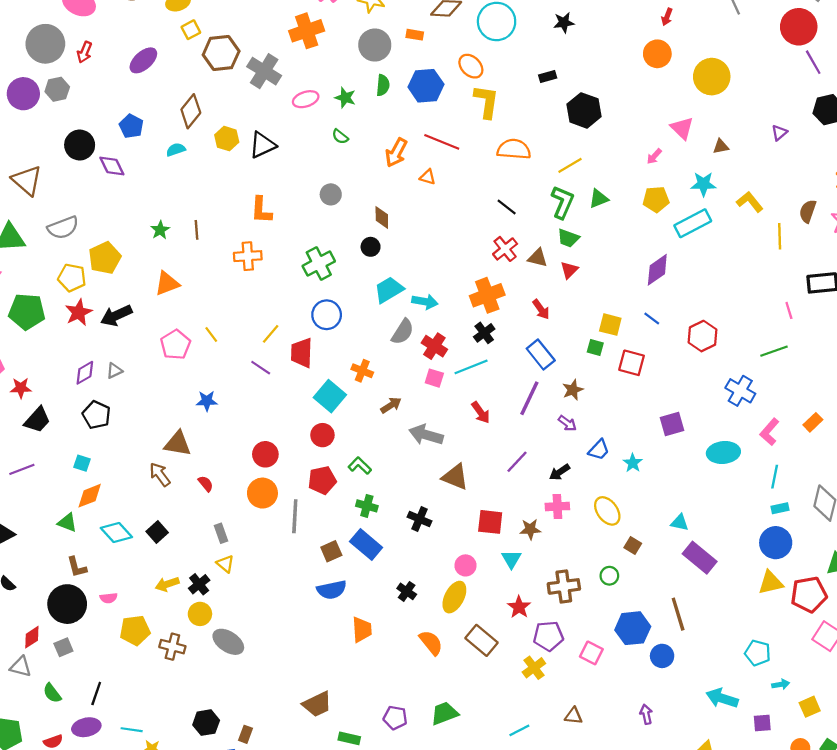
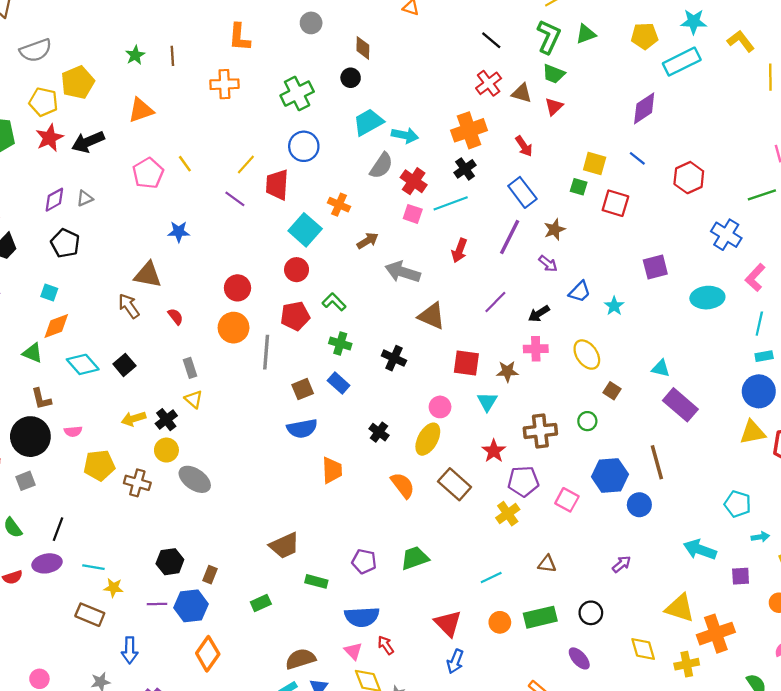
red arrow: (481, 412) -> (459, 250), turned 55
blue rectangle: (366, 545) -> (339, 383), size x0.7
purple arrow: (646, 714) -> (622, 564), turned 60

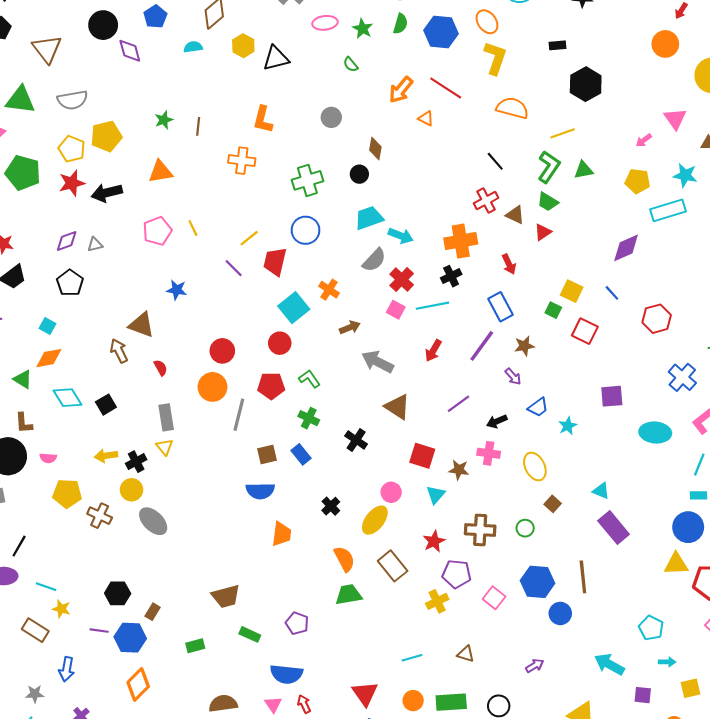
gray rectangle: (190, 368) -> (166, 417), size x1.4
green trapezoid: (415, 558) -> (349, 595), moved

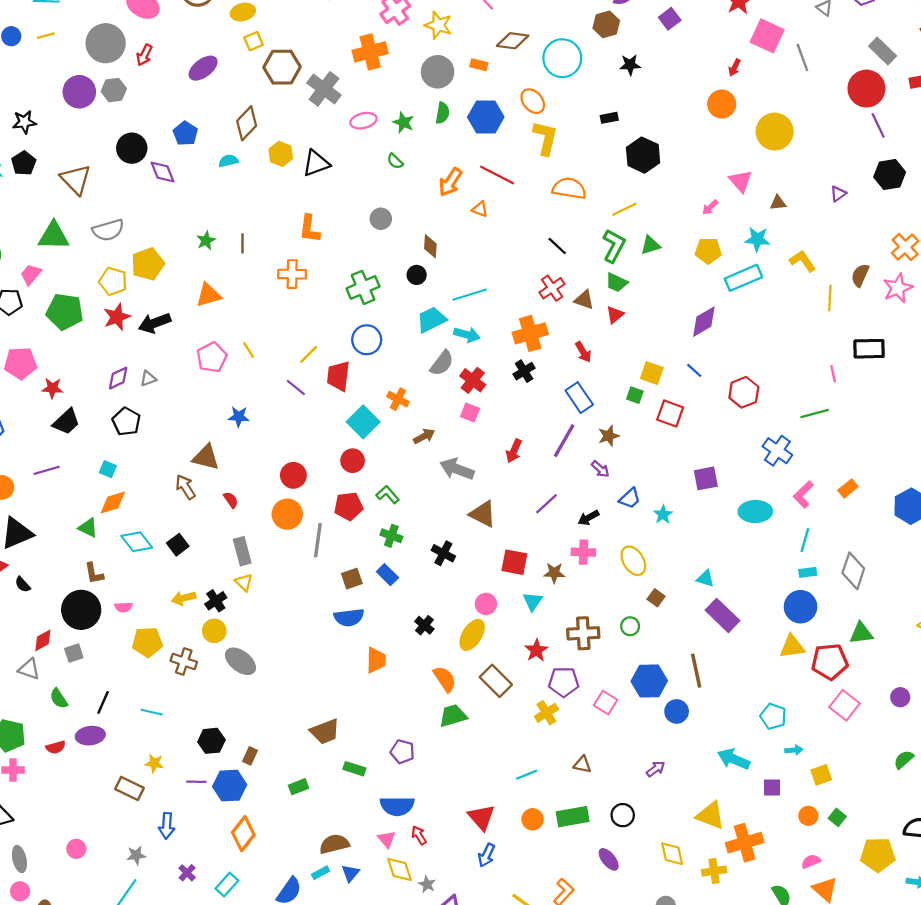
cyan line: (432, 306) -> (470, 295), moved
cyan line: (46, 587) -> (152, 712), moved

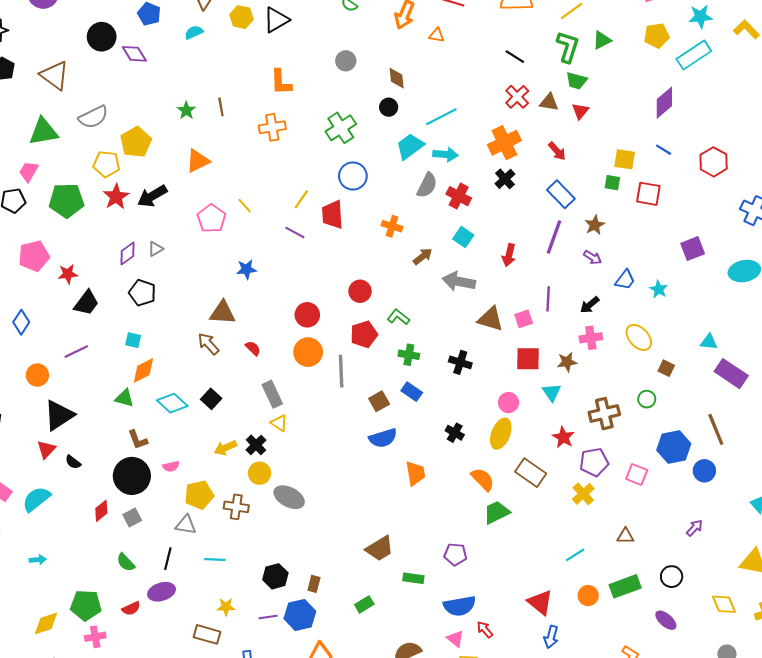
pink square: (470, 413) -> (524, 319), moved, turned -30
cyan square: (363, 422) -> (463, 237), moved, size x0.7
purple line: (546, 504) -> (548, 299), turned -35
gray triangle: (29, 669) -> (186, 525), moved

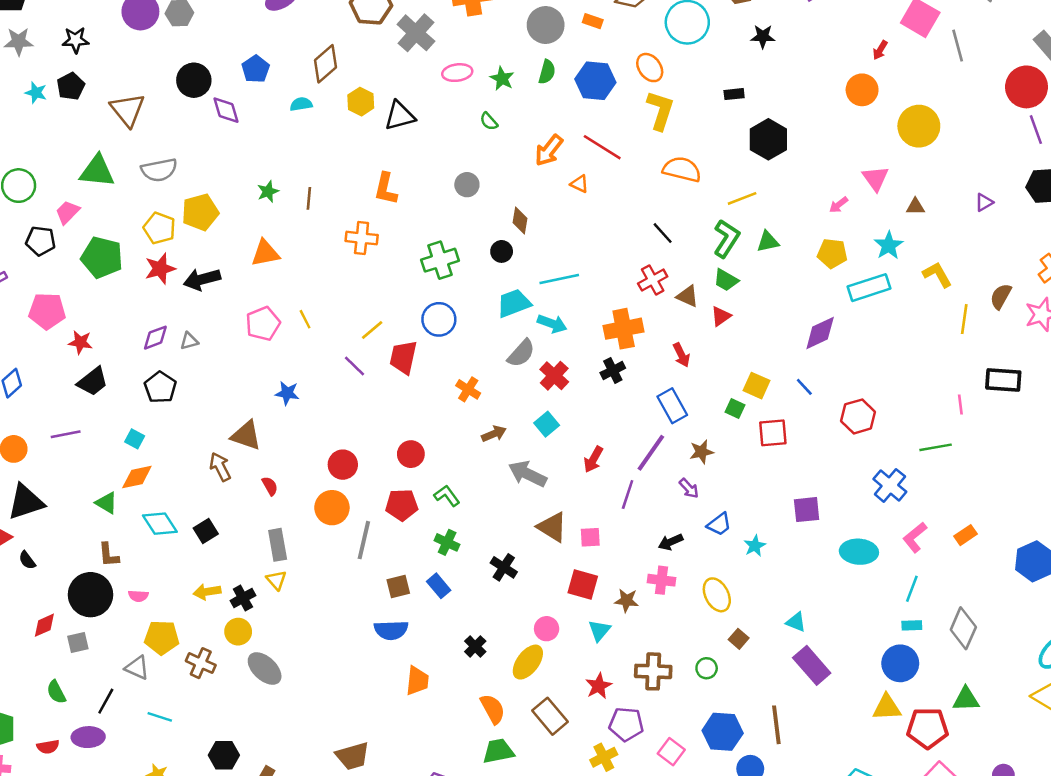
cyan star: (700, 17) -> (889, 245), turned 30
red square: (648, 194) -> (773, 433), turned -30
purple line: (548, 299) -> (628, 495), moved

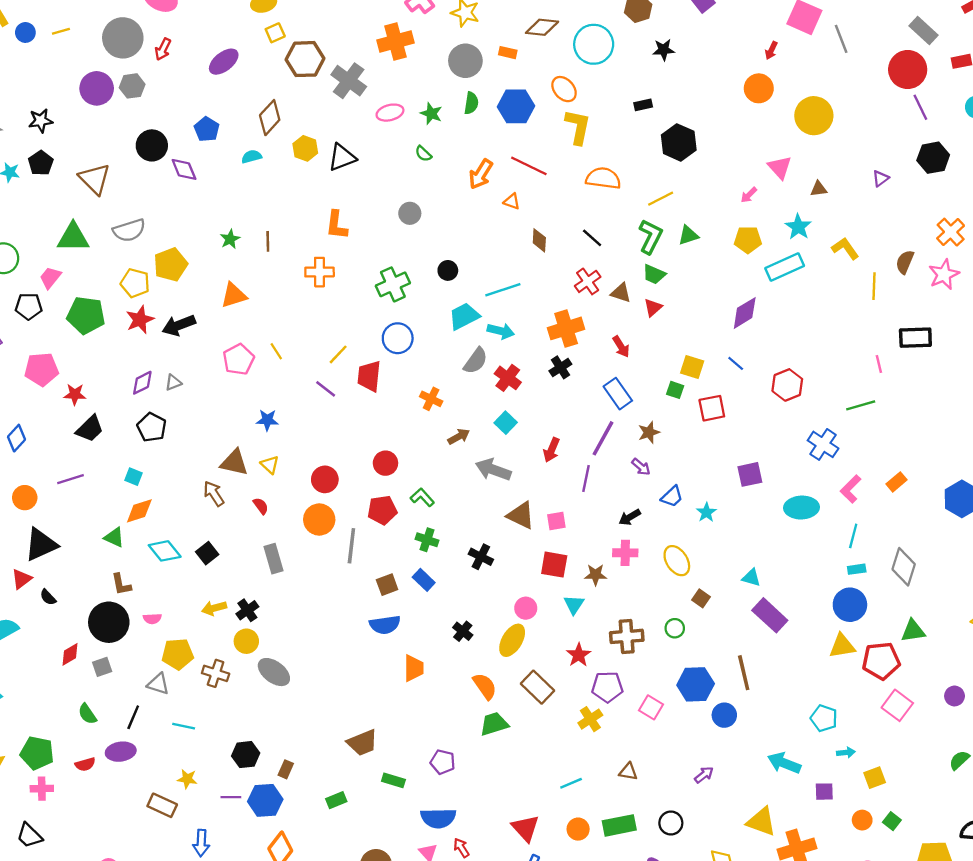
brown diamond: (520, 221) -> (539, 240), moved
yellow triangle: (276, 580) -> (270, 465), moved

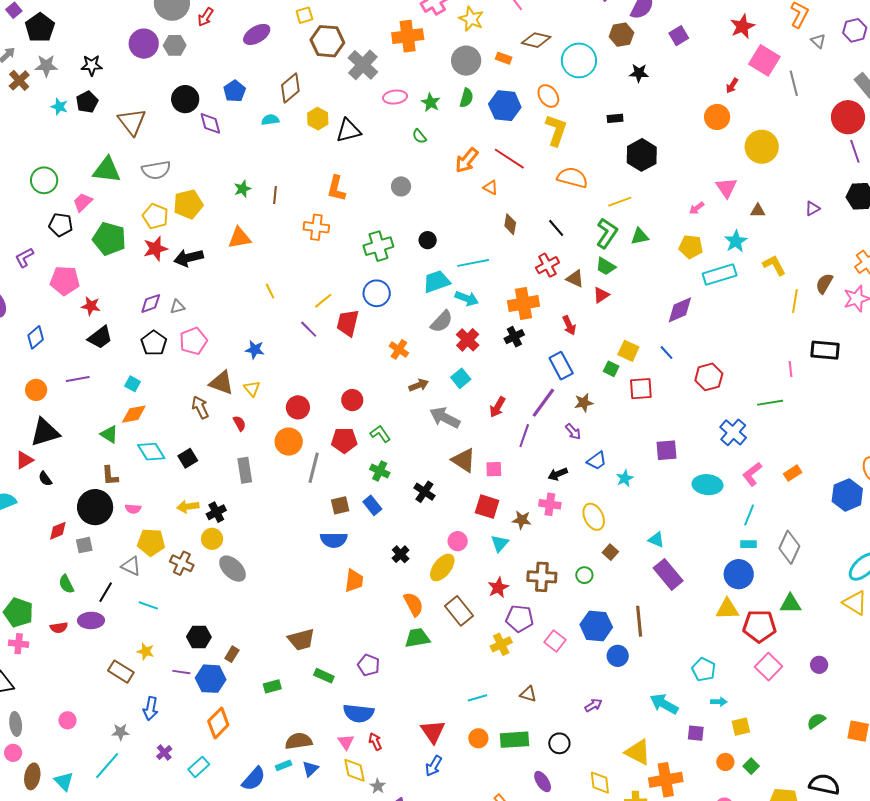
pink pentagon: (238, 359) -> (193, 341), moved

